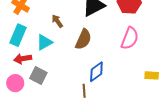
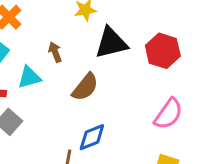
pink semicircle: (130, 38) -> (168, 114), moved

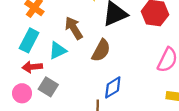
brown arrow: (55, 52) -> (74, 28), size x1.5

